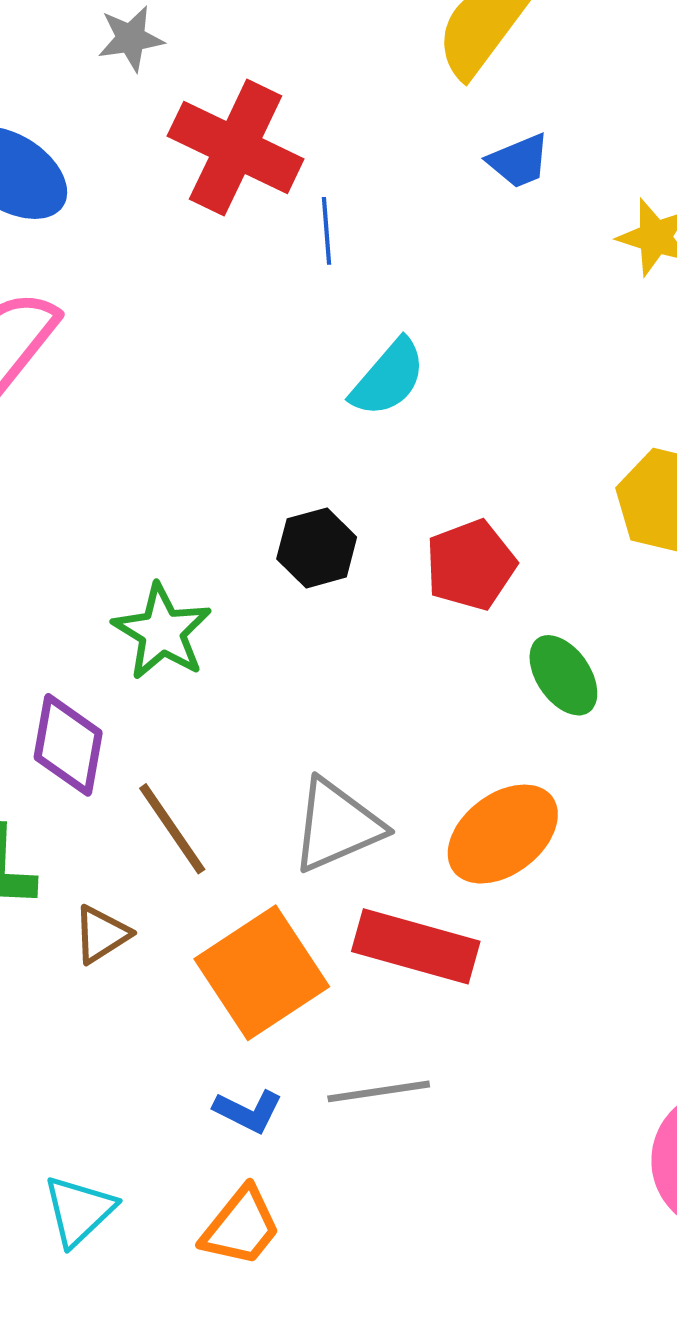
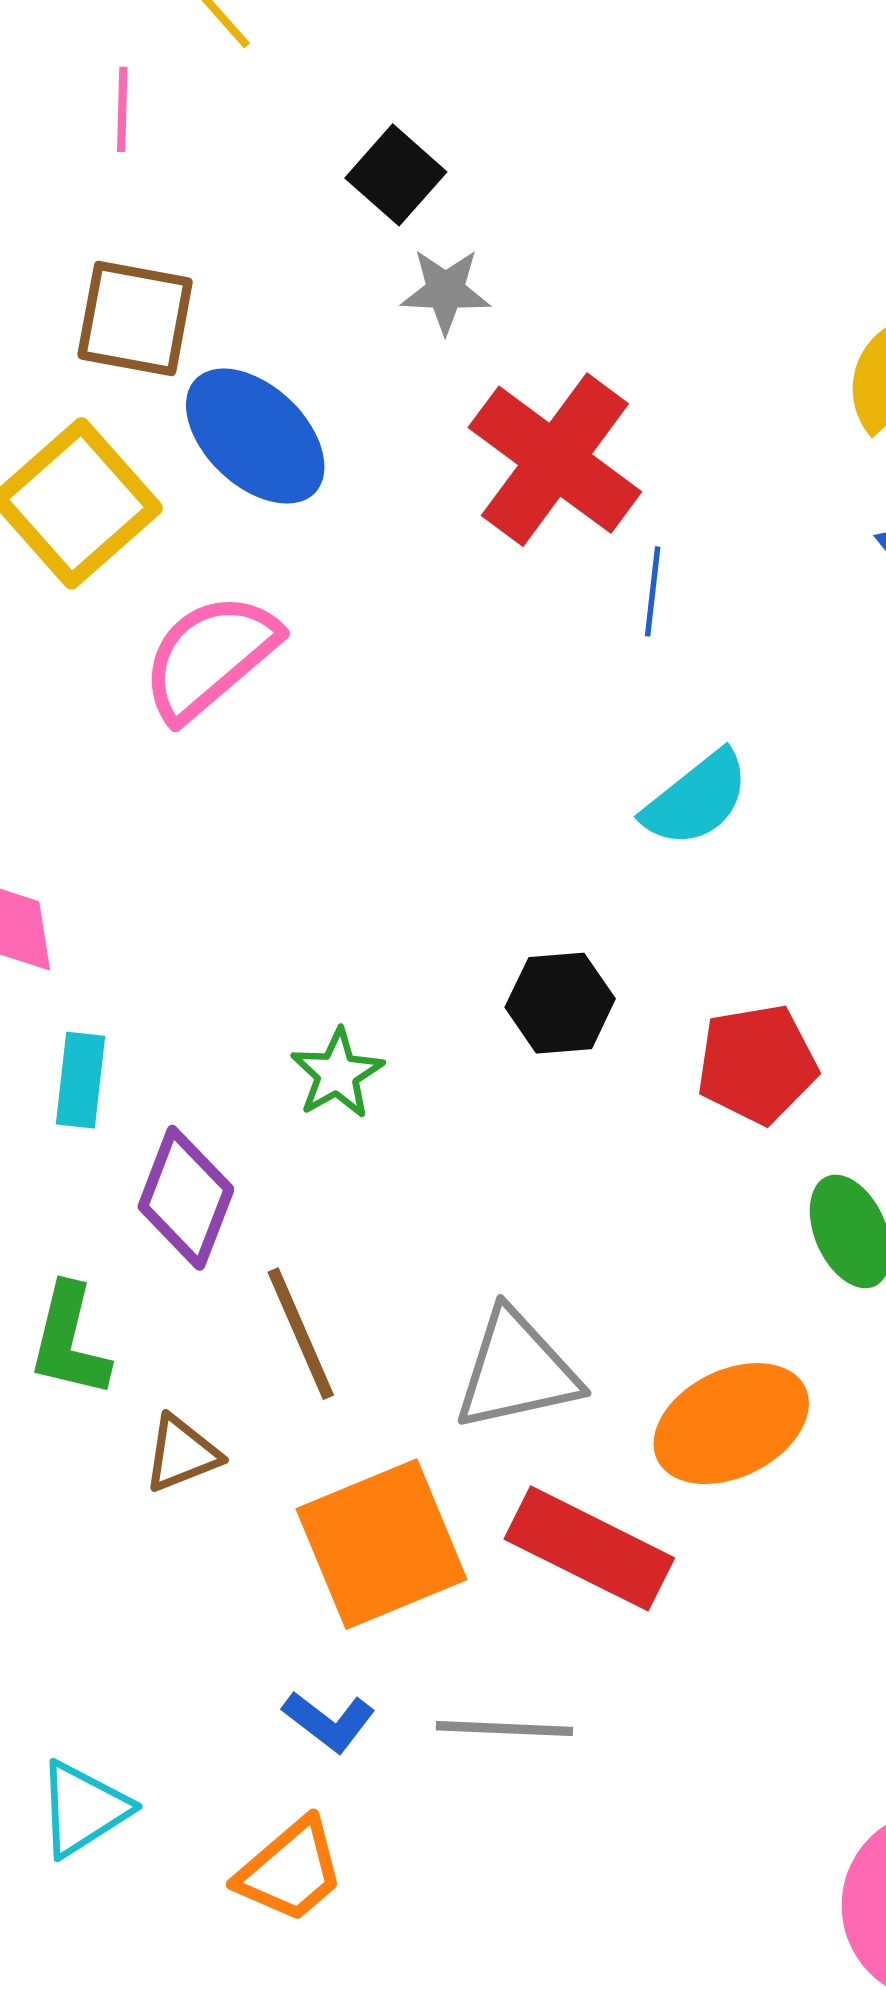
green star: (162, 632) -> (337, 1074), size x0.7

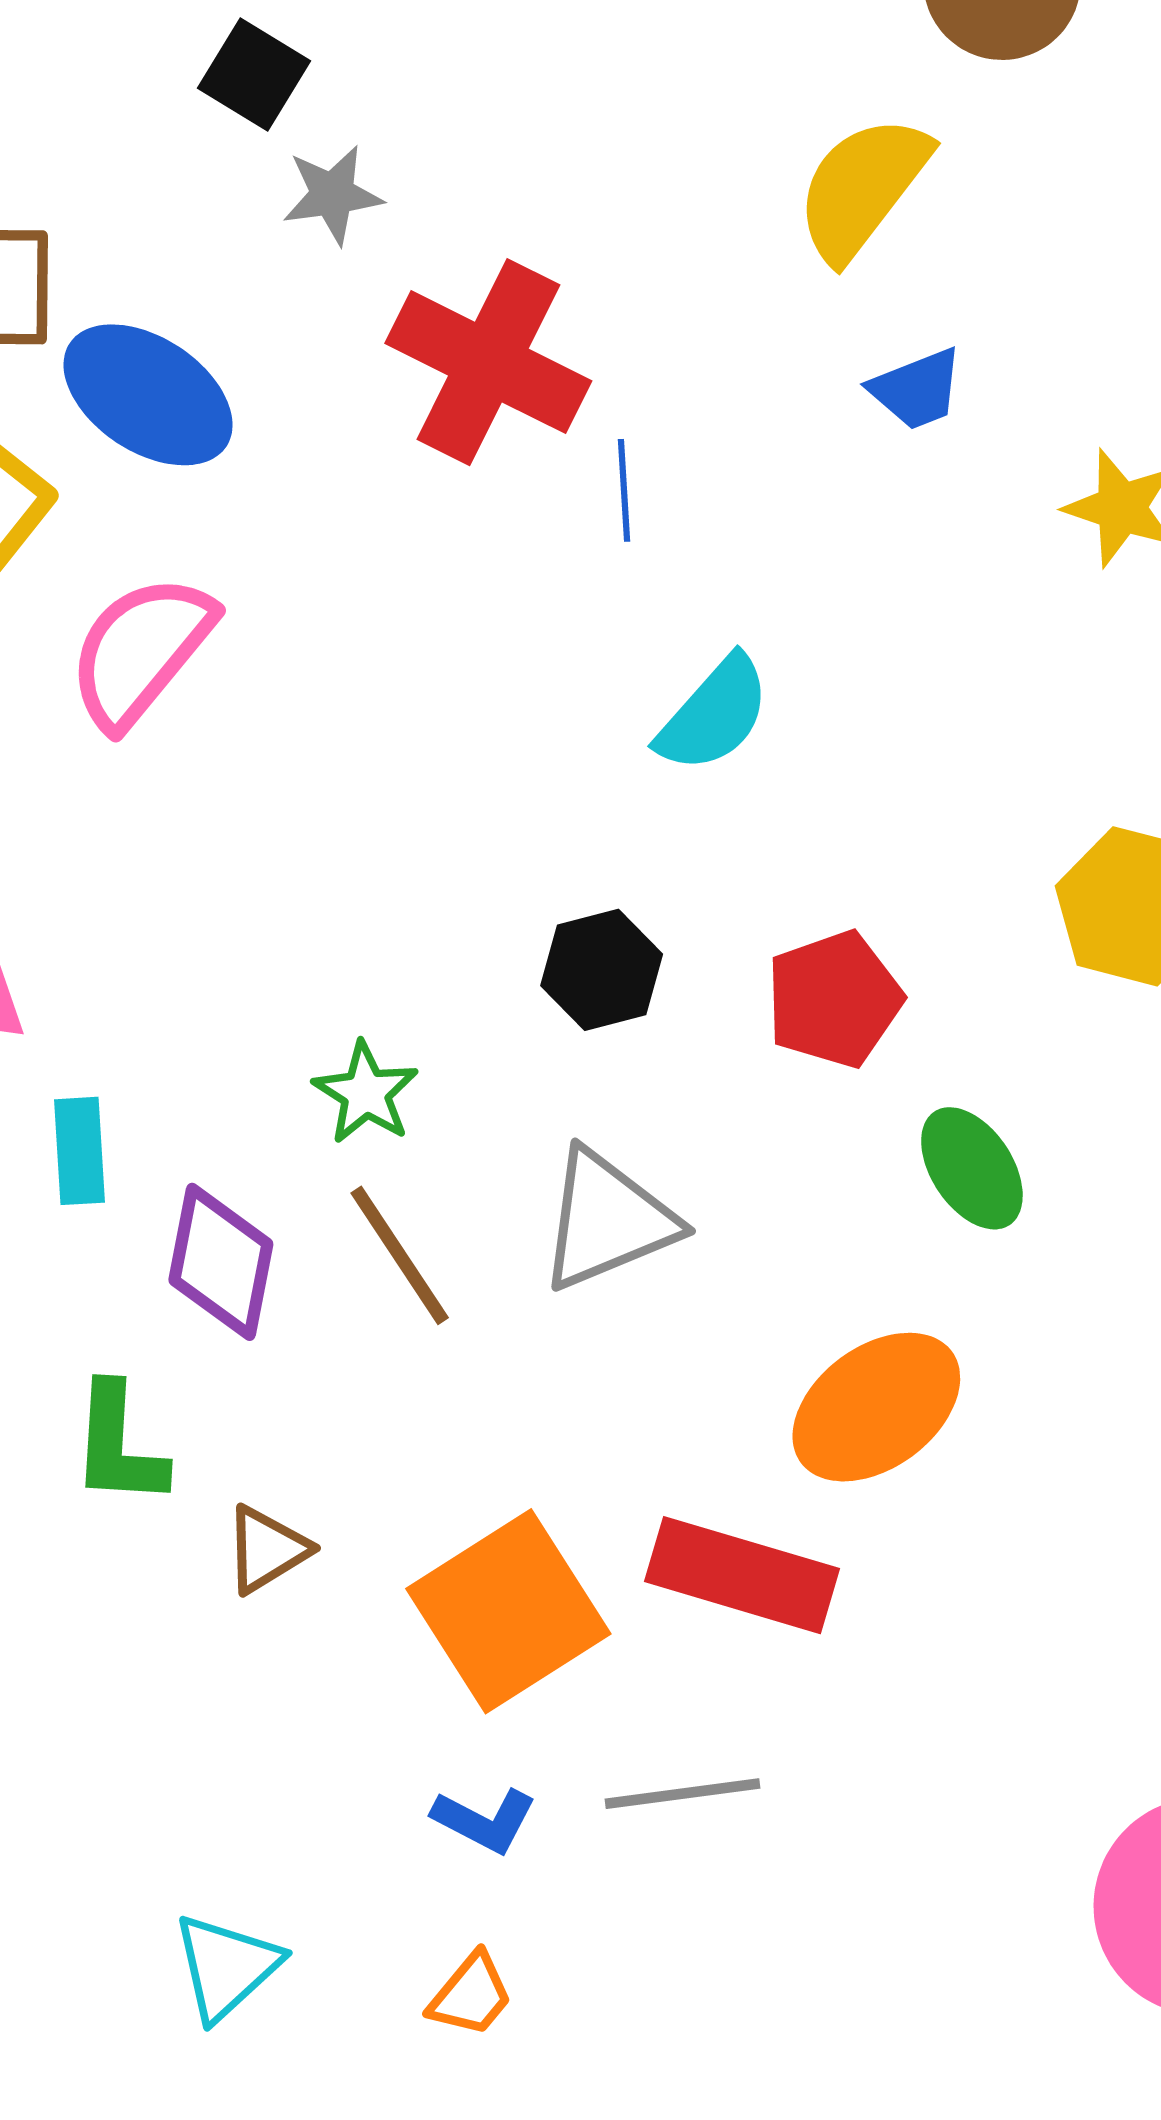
brown line: (301, 1334) -> (400, 1255), moved
gray triangle: (517, 1371) -> (608, 1220), moved
orange trapezoid: (290, 1871) -> (471, 1995), size x0.7

